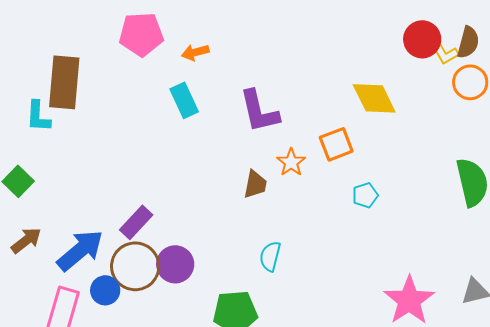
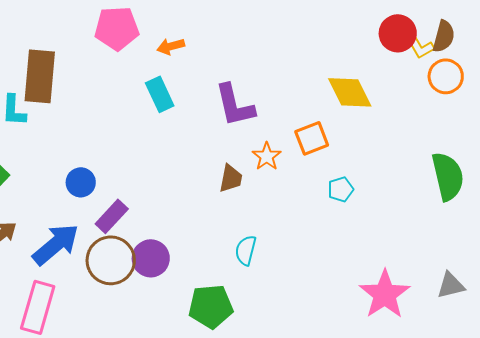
blue circle: (105, 290) -> (81, 182), moved

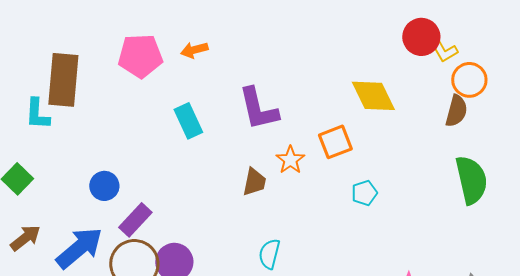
pink pentagon: (117, 28) -> (140, 56), moved
brown semicircle: (444, 36) -> (456, 111), moved
cyan rectangle: (160, 94) -> (188, 121), moved

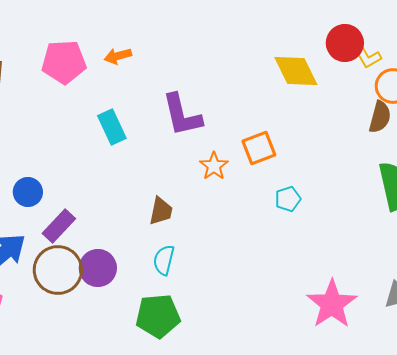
yellow diamond: (373, 96) -> (296, 71), moved
brown trapezoid: (254, 182) -> (161, 211), moved
cyan semicircle: (269, 254) -> (164, 260), moved

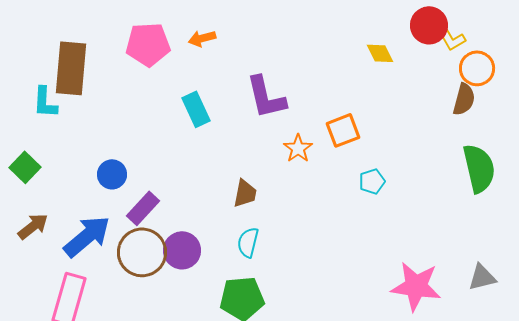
yellow diamond: (296, 71) -> (380, 53), size x0.6
pink star: (332, 304) -> (416, 286), turned -30

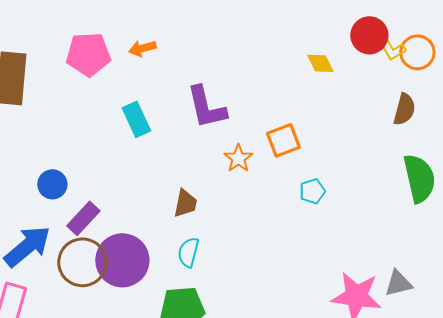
orange circle: (477, 68) -> (417, 52), moved
purple circle: (182, 250) -> (122, 260), size x1.4
gray triangle: (482, 277) -> (398, 283), moved

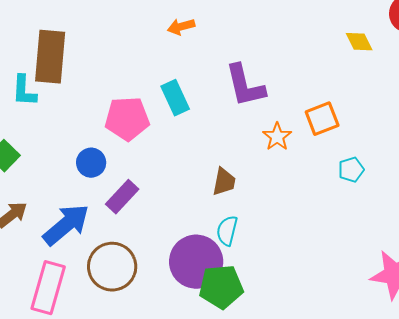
pink pentagon: (88, 54) -> (127, 119), moved
purple circle: (122, 260) -> (196, 262), moved
brown circle: (82, 262) -> (112, 267), moved

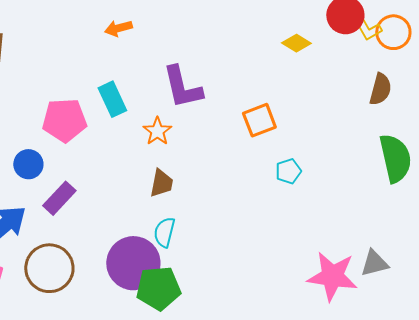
yellow diamond: (359, 42) -> (296, 43), turned -32
orange star: (277, 137) -> (157, 131), moved

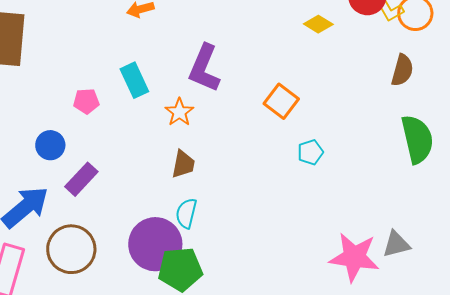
purple L-shape: (182, 87) -> (204, 68), turned 36
pink pentagon: (64, 120) -> (86, 101), size x0.6
orange square: (259, 120) -> (281, 101), turned -32

